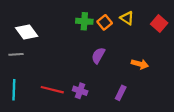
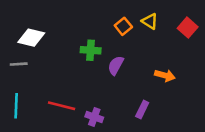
green cross: (84, 21) -> (91, 50), moved
white diamond: (27, 32) -> (31, 38), turned -40
purple cross: (80, 91) -> (94, 117), moved

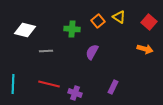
green cross: (91, 50) -> (72, 29), moved
gray line: (19, 64) -> (46, 51), moved
orange arrow: (165, 75) -> (145, 49), moved

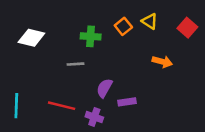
orange arrow: (145, 49) -> (162, 62), moved
gray line: (46, 51) -> (75, 64), moved
purple semicircle: (92, 52) -> (104, 88), moved
purple rectangle: (113, 87) -> (127, 102), moved, turned 56

